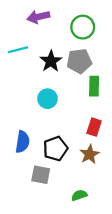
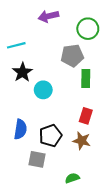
purple arrow: (38, 17) -> (48, 16), moved
green circle: (83, 27) -> (88, 29), moved
black star: (51, 61) -> (22, 72), moved
brown star: (90, 154) -> (82, 141), turned -30

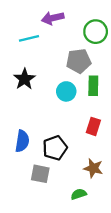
cyan line: (16, 45) -> (29, 38), moved
cyan circle: (43, 90) -> (66, 91), moved
brown star: (82, 141) -> (93, 168), moved

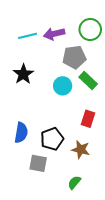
purple arrow: (53, 18) -> (54, 34), moved
green rectangle: (93, 86) -> (88, 81), turned -48
brown star: (93, 168) -> (81, 150), moved
green semicircle: (79, 194) -> (74, 182), turned -32

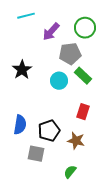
purple arrow: (54, 34) -> (51, 32), turned -36
cyan line: (28, 36) -> (26, 16), moved

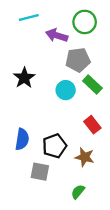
green circle: (85, 28) -> (85, 22), moved
purple arrow: (51, 32) -> (57, 35), turned 66
red rectangle: (83, 112) -> (92, 125), turned -56

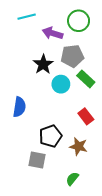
black star: (24, 78) -> (43, 64), moved
blue semicircle: (22, 139) -> (19, 107), moved

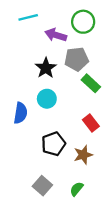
cyan circle: (61, 84) -> (47, 99), moved
brown star: (79, 146) -> (83, 155), turned -30
gray square: (37, 160) -> (42, 186), moved, turned 30

